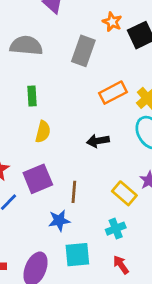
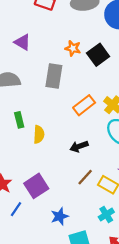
yellow semicircle: (43, 132) -> (39, 134), moved
brown line: (74, 192) -> (85, 177), moved, turned 48

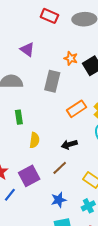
yellow semicircle: (39, 134) -> (34, 140), moved
brown line: (85, 177) -> (60, 168), moved
blue star: (60, 216) -> (59, 200), moved

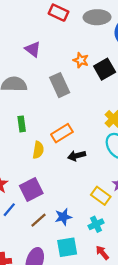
gray rectangle: (52, 81) -> (60, 85), turned -40
orange rectangle: (77, 109) -> (62, 133), moved
brown line: (60, 168) -> (38, 220), moved

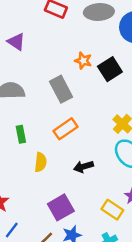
purple triangle: (33, 49) -> (16, 42), moved
orange rectangle: (62, 133) -> (65, 129), moved
purple square: (31, 189) -> (61, 207), moved

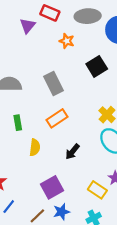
purple triangle: (16, 42) -> (27, 26), moved, turned 35
orange star: (83, 61) -> (67, 41), moved
black arrow: (84, 167) -> (72, 152), turned -35

